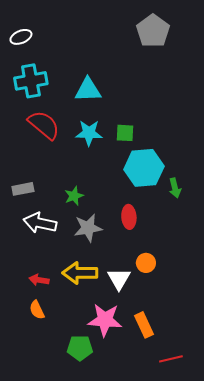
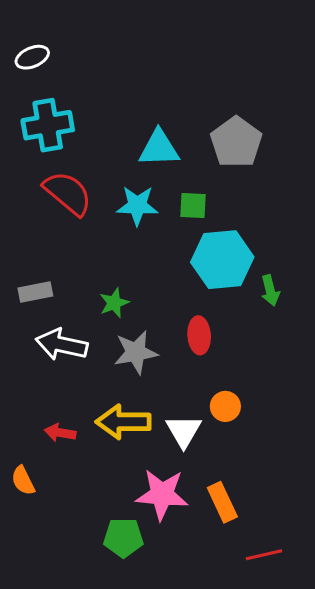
gray pentagon: (153, 31) -> (236, 142), moved
cyan triangle: (88, 90) -> (159, 148), moved
orange semicircle: (37, 310) -> (23, 481), moved

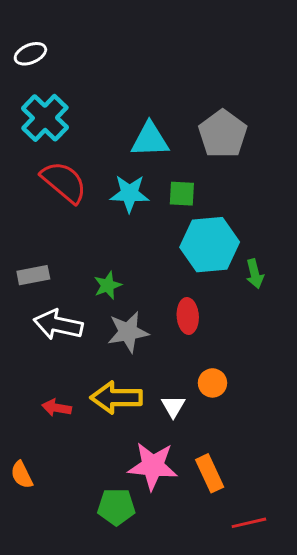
cyan cross: (48, 125) -> (45, 118), turned -36
white triangle: (184, 431) -> (173, 406), size x0.7
orange semicircle: (23, 481) -> (22, 475), moved

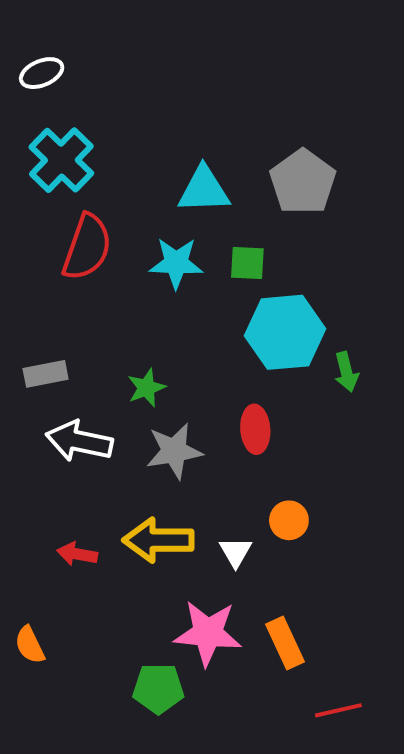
red semicircle: (64, 182) -> (87, 247), turned 69

